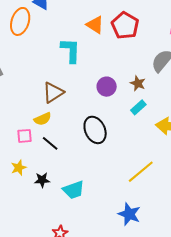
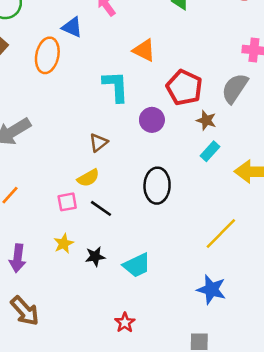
red pentagon: (125, 26) -> (184, 88), moved
purple circle: (107, 87) -> (152, 120), moved
brown triangle: (53, 92) -> (99, 143), size x0.7
black ellipse: (95, 130) -> (157, 186), turned 32

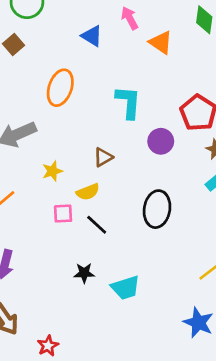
orange triangle: (144, 50) -> (161, 42), moved
orange ellipse: (47, 55) -> (60, 88), moved
yellow star: (64, 243) -> (52, 171), moved
red star: (125, 323) -> (48, 346), moved

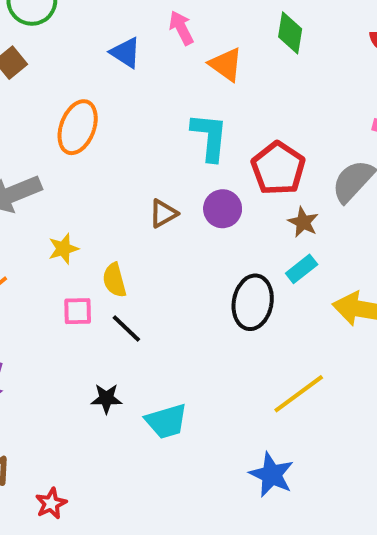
cyan L-shape: (128, 102) -> (210, 137), moved
brown triangle: (103, 157) -> (163, 214), moved
yellow semicircle: (88, 192) -> (114, 280), turned 95
black ellipse: (157, 209) -> (253, 302), moved

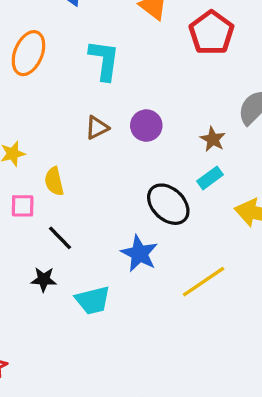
cyan L-shape: (210, 137) -> (104, 60), moved
red pentagon: (278, 168) -> (211, 33), moved
black ellipse: (253, 302) -> (168, 204), turned -60
black line: (126, 329) -> (60, 238), moved
blue star: (272, 475) -> (139, 254), moved

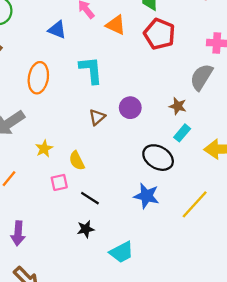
cyan trapezoid: (93, 300) -> (121, 252), moved

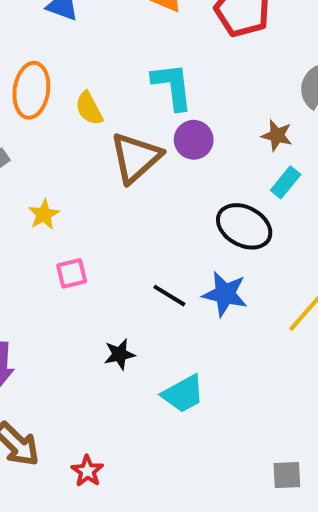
cyan L-shape: (91, 70) -> (172, 86), moved
brown triangle: (97, 117) -> (136, 158), size x1.8
yellow semicircle: (77, 161) -> (89, 108), moved
black line: (90, 198) -> (169, 296), moved

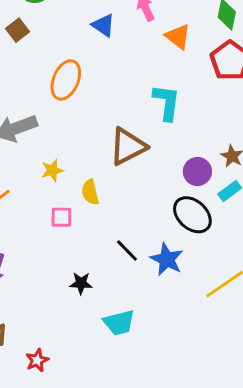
yellow semicircle: (89, 108) -> (90, 192), moved
purple circle: (194, 140) -> (197, 171), moved

